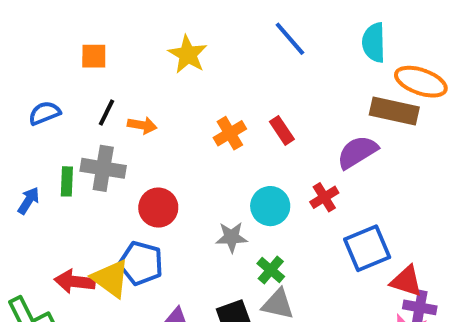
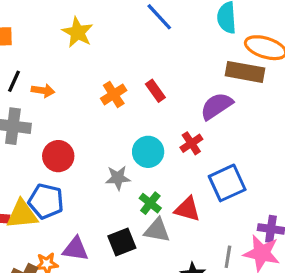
yellow triangle: (111, 278) -> (22, 214), turned -40
red triangle: (406, 281) -> (187, 209), moved

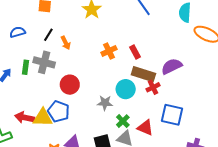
brown rectangle: (245, 72) -> (143, 74), moved
orange arrow: (43, 91) -> (66, 43), turned 48
blue square: (227, 183) -> (172, 115), turned 30

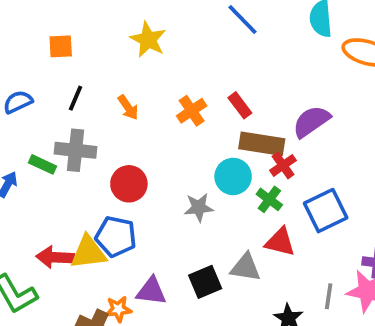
orange arrow: (66, 43) -> (128, 107), moved
green rectangle: (25, 67) -> (42, 164), turned -64
blue square: (172, 115) -> (326, 211), turned -30
green cross: (123, 121) -> (269, 199), moved

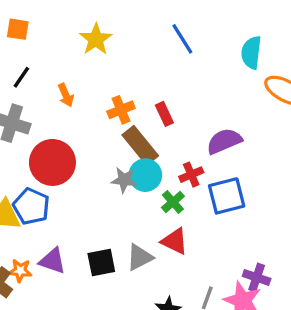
brown rectangle: (262, 144) -> (140, 145), moved, turned 30
red circle: (129, 184) -> (52, 162), size x1.4
gray star: (199, 207) -> (124, 180), moved
blue square: (326, 211) -> (227, 196), moved
gray triangle: (246, 267) -> (140, 257), turned -48

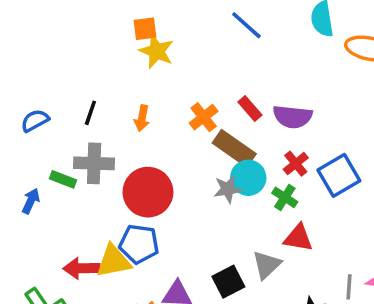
orange square: (18, 29) -> (145, 29), moved
orange arrow: (66, 95) -> (142, 118), turned 50
purple semicircle: (224, 141) -> (293, 117), moved, turned -135

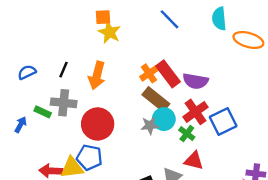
red rectangle: (250, 109) -> (168, 74), size x1.6
orange cross: (204, 117) -> (149, 73), moved
orange arrow: (142, 118) -> (97, 75), size x1.6
red cross: (296, 164) -> (195, 112), size x1.5

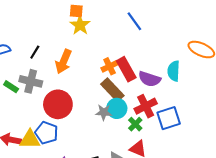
cyan semicircle: (219, 19) -> (174, 71), moved

